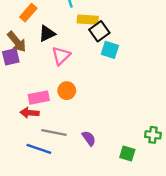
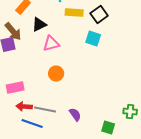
black square: (99, 31) -> (99, 14), moved
pink triangle: (61, 56) -> (51, 44), turned 30
pink rectangle: (39, 98) -> (15, 88), moved
red arrow: (29, 113) -> (24, 106), moved

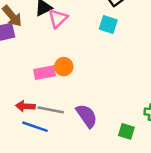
pink triangle: (51, 44) -> (58, 18), moved, turned -30
pink rectangle: (15, 88) -> (45, 73), moved
purple semicircle: (75, 114) -> (87, 116), size x1.5

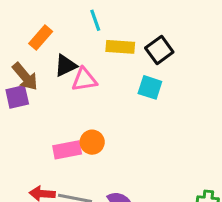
pink triangle: (58, 18) -> (84, 80), turned 35

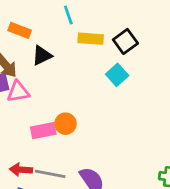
orange rectangle: (41, 37) -> (20, 30), turned 70
pink triangle: (84, 80) -> (18, 92), moved
cyan square: (150, 87) -> (117, 75), turned 30

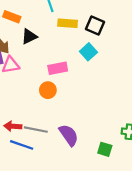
black square: (125, 41) -> (95, 25), turned -30
pink rectangle: (43, 131) -> (58, 68), moved

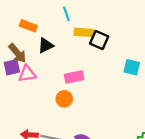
black square: (95, 25) -> (99, 40), moved
cyan square: (88, 52) -> (132, 67), moved, turned -35

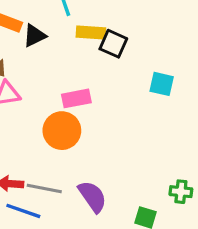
black triangle: (46, 45) -> (35, 36), moved
orange circle: (64, 99) -> (62, 131), size x1.5

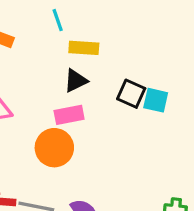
black triangle: (35, 36) -> (76, 81), moved
black square: (113, 44) -> (131, 94), moved

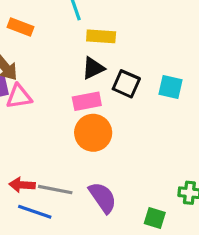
black square: (131, 94) -> (126, 84), moved
orange circle: (54, 148) -> (93, 133), moved

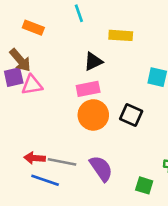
yellow rectangle: (101, 36) -> (121, 35), moved
black square: (126, 84) -> (131, 115), moved

